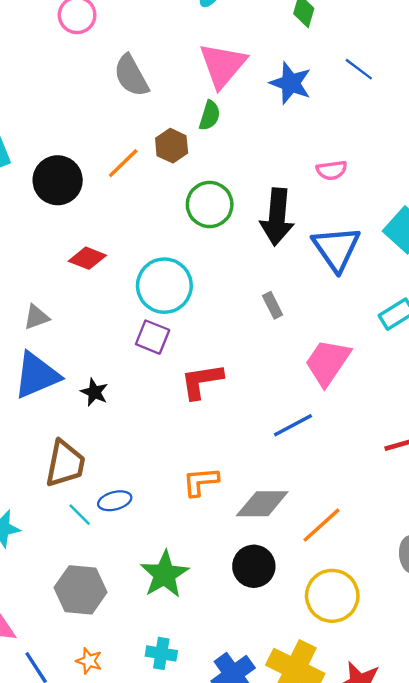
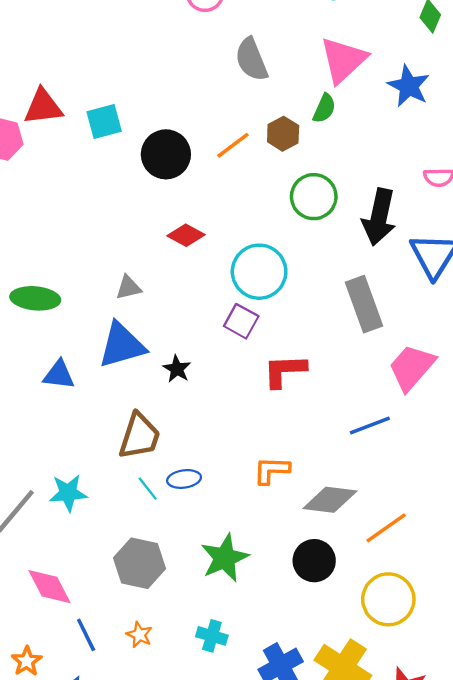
gray rectangle: (273, 305) -> (364, 304), size x2.0

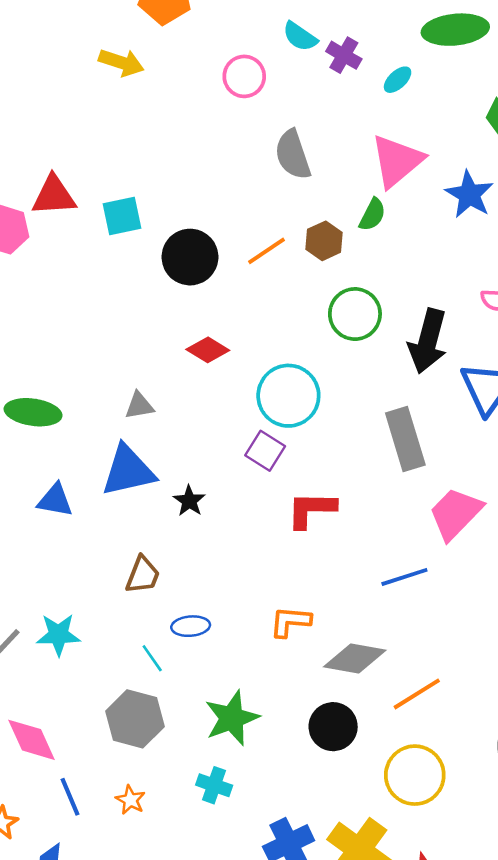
brown trapezoid: (139, 436) -> (143, 575), size x0.7
cyan line: (148, 489) -> (152, 658), moved
cyan cross: (212, 636) -> (214, 785), moved

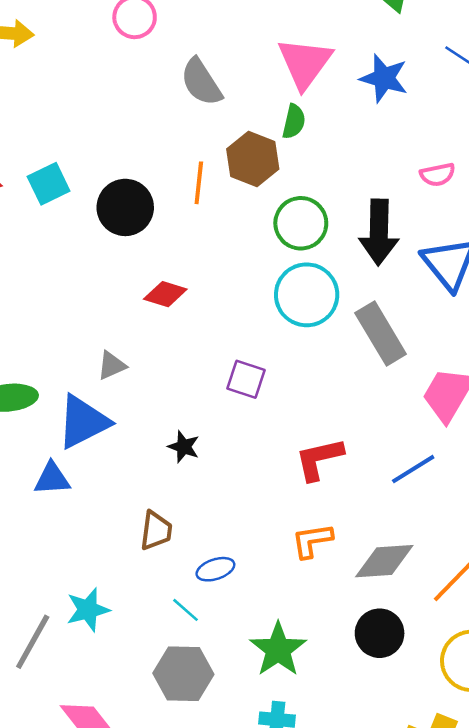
brown hexagon: (324, 241) -> (253, 159), size x1.4
orange line: (267, 251) -> (199, 183), turned -36
cyan circle: (288, 396) -> (307, 295), moved
blue triangle: (128, 471) -> (83, 422), moved
red L-shape: (311, 510) -> (319, 459), moved

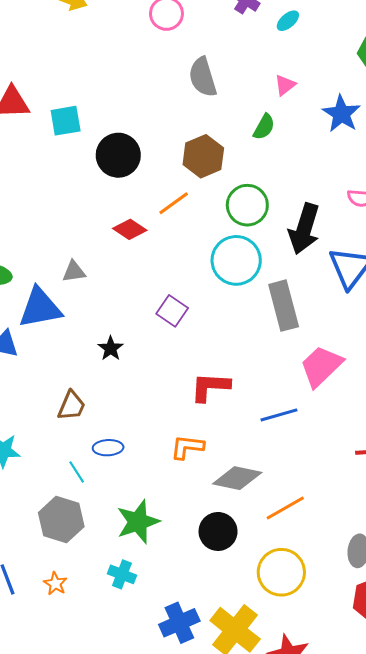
pink triangle: (305, 63) -> (285, 85), size x0.5
brown hexagon: (253, 159) -> (203, 156), moved
orange line: (199, 183) -> (174, 203), moved, turned 32

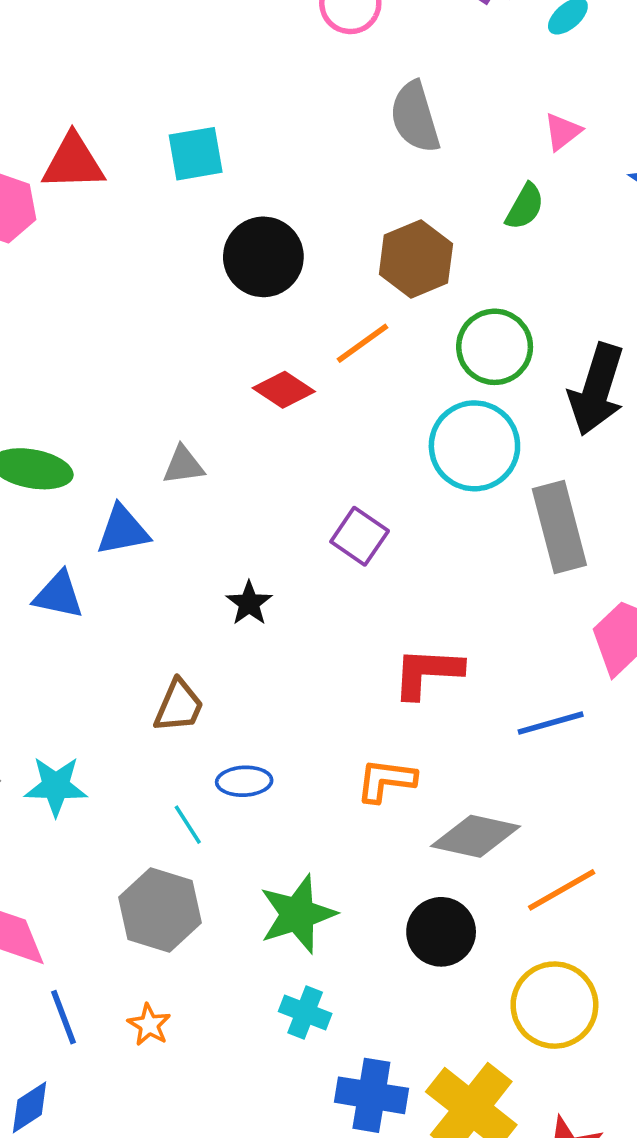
cyan square: (66, 121) -> (196, 154), moved
blue triangle: (40, 308) -> (123, 530), size x0.7
cyan cross: (122, 574) -> (305, 1013), moved
blue cross: (179, 623) -> (371, 1095), turned 33

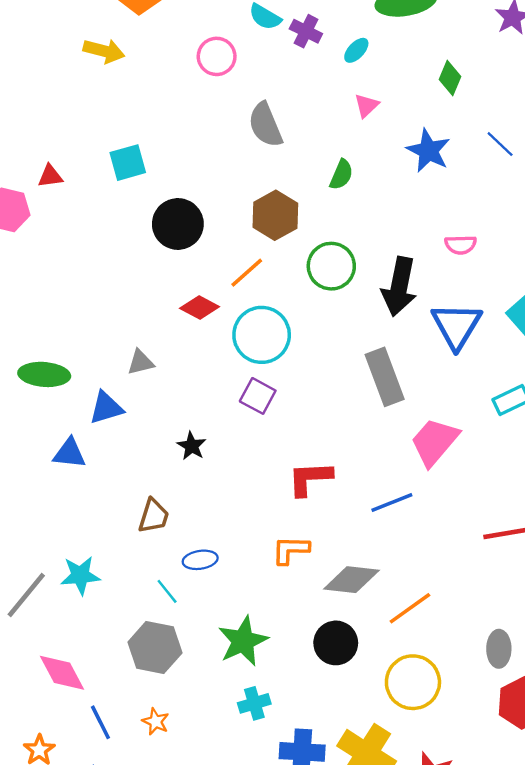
pink triangle: (563, 132) -> (366, 106), moved
red triangle: (73, 162) -> (50, 176), size x0.6
cyan circle: (474, 446) -> (262, 335), moved
cyan cross: (305, 1013) -> (254, 703), turned -32

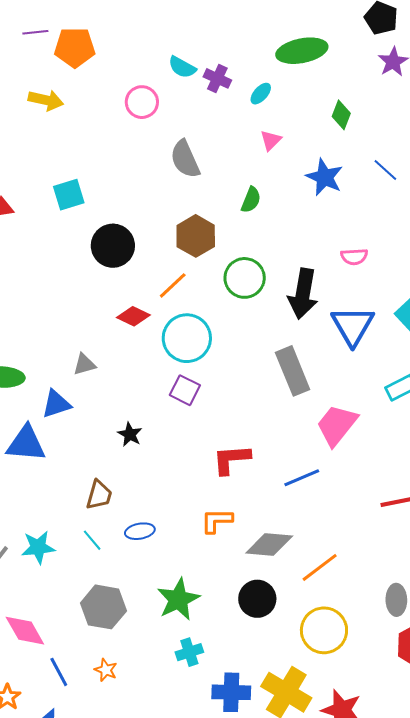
blue triangle: (69, 453) -> (26, 444), size x1.4
cyan line: (167, 591) -> (92, 540), moved

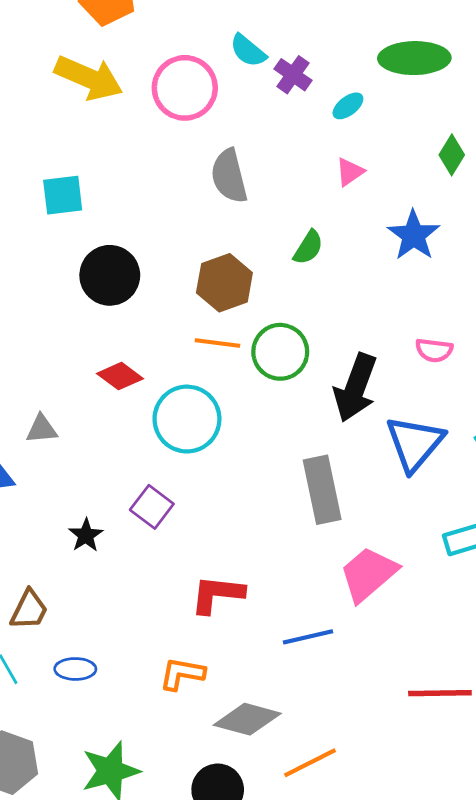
yellow arrow: (46, 100) -> (89, 78), moved, size x1.4
pink circle: (142, 102) -> (185, 88), size x1.4
orange line: (173, 285) -> (217, 343), moved, turned 40
purple square: (185, 390) -> (152, 507), moved

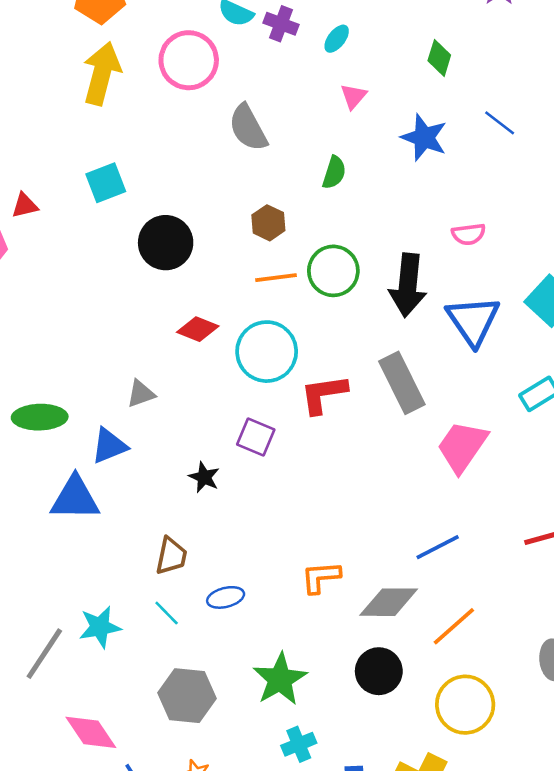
yellow arrow: (89, 78) -> (102, 73), turned -84
brown hexagon: (224, 283) -> (268, 223), size x0.7
red L-shape: (217, 594) -> (324, 394), moved
blue line: (308, 637) -> (438, 547), moved

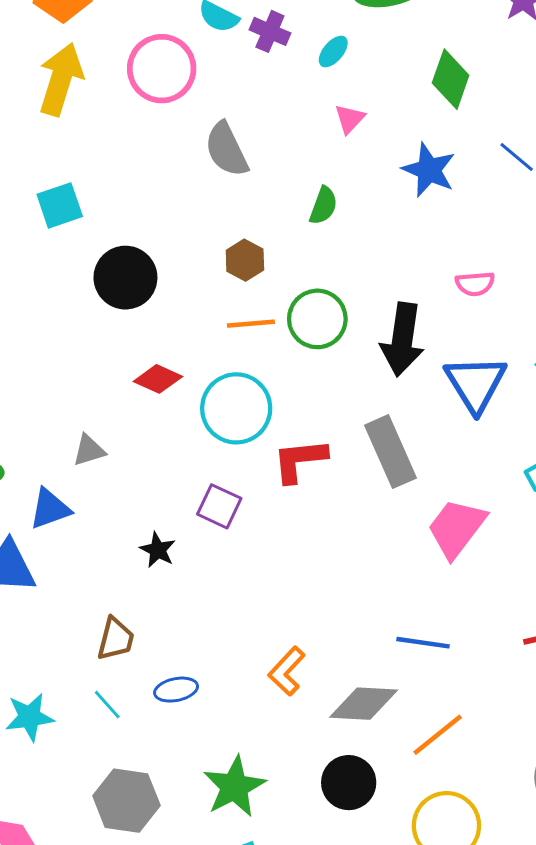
green diamond: (439, 58) -> (451, 79), size x1.4
blue line: (438, 547) -> (423, 643), turned 33
orange L-shape: (321, 577) -> (287, 671), turned -45

